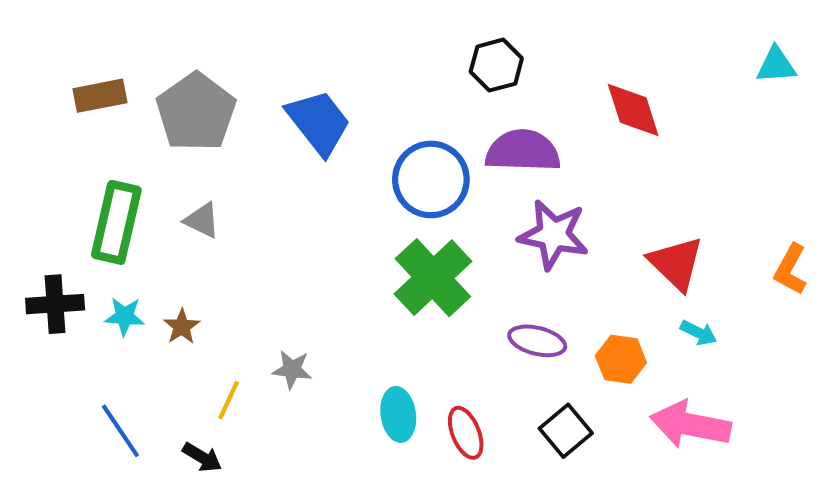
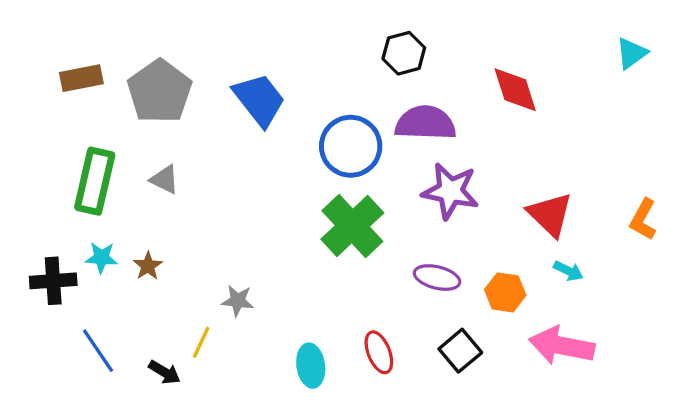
cyan triangle: (776, 65) -> (631, 53), turned -32
black cross: (55, 304) -> (53, 281), moved
yellow line: (229, 400) -> (201, 342), moved
cyan ellipse: (398, 414) -> (311, 366), moved

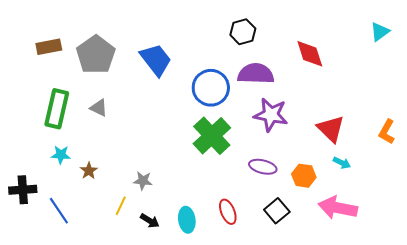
brown star: (148, 266) -> (89, 171), moved
black cross: (53, 281) -> (23, 190), moved
black arrow: (165, 372) -> (150, 221), moved

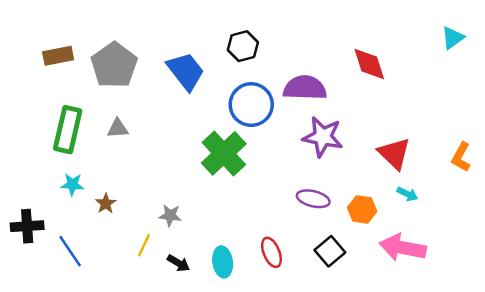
black hexagon: (243, 32) -> (243, 46), moved
gray triangle: (99, 108) -> (118, 128), turned -30
green cross: (212, 136) -> (224, 153), moved

